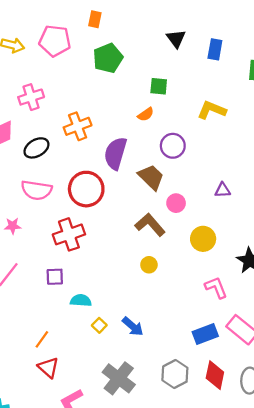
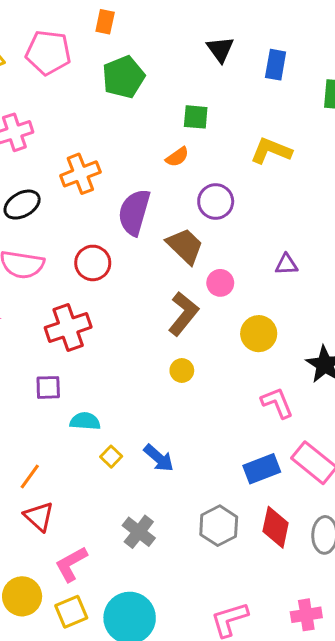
red circle: (86, 189) -> (93, 263), size x0.7
brown L-shape: (150, 225) -> (183, 314), turned 80
gray cross: (119, 378) -> (139, 532), size x0.7

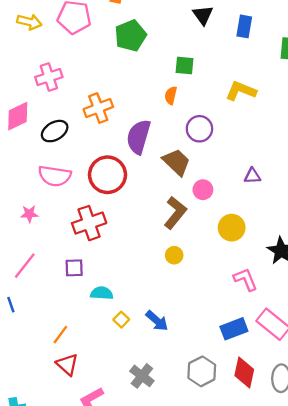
orange semicircle: (177, 157) -> (171, 95), turned 138
red circle: (93, 263) -> (107, 175), size x1.4

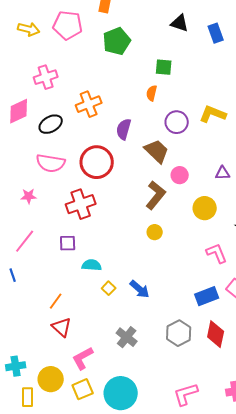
black triangle: (203, 15) -> (180, 23), turned -36
blue rectangle: (244, 26) -> (216, 33), turned -30
yellow L-shape: (241, 91) -> (213, 114), moved
purple semicircle: (139, 137) -> (124, 129), size x0.7
purple triangle: (252, 176) -> (223, 173), moved

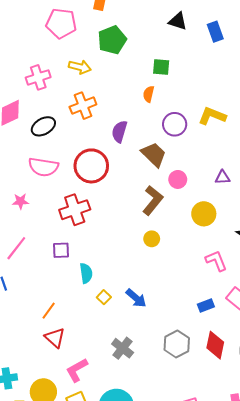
yellow arrow: (29, 29) -> (80, 67), moved
cyan semicircle: (92, 265) -> (86, 273), turned 78
blue rectangle: (207, 296) -> (206, 305), size x0.7

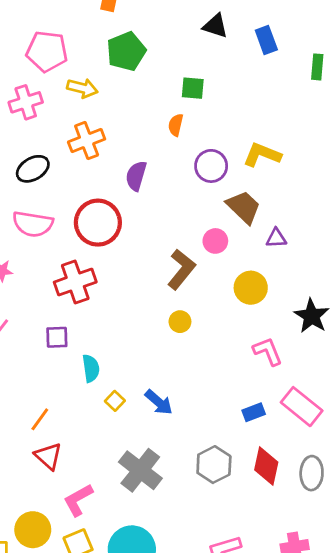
pink pentagon: (61, 23) -> (47, 51), moved
brown trapezoid: (154, 154) -> (244, 207), moved
gray cross: (123, 348) -> (140, 470), size x1.4

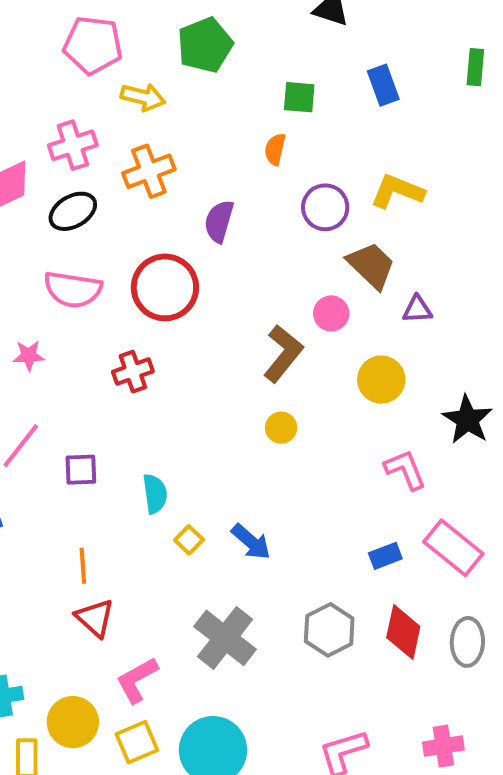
blue rectangle: (266, 40) -> (383, 85), moved
pink cross: (26, 102) -> (73, 145), moved
red cross: (75, 282) -> (133, 372), size x0.7
purple square: (57, 337) -> (81, 470), moved
orange line: (40, 419) -> (83, 566), turned -40

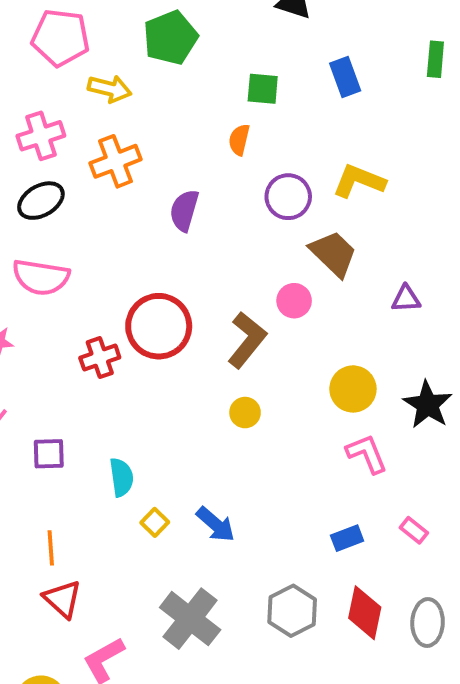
red circle: (165, 287) -> (159, 326), moved
purple triangle: (417, 309) -> (406, 299), moved
yellow circle: (381, 380) -> (353, 389), moved
pink rectangle: (453, 548) -> (414, 530), size x0.5

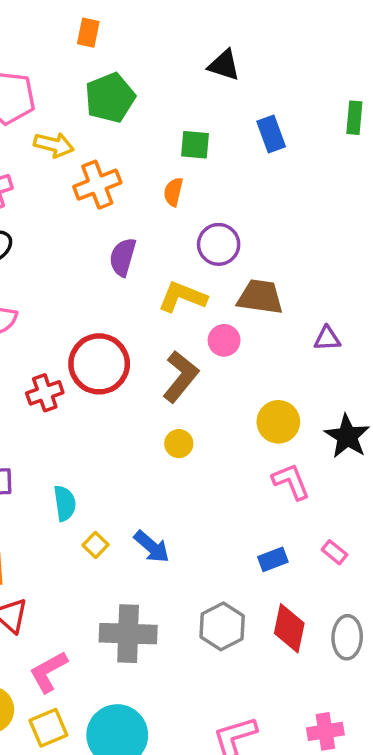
orange cross: (116, 161) -> (97, 185), moved
yellow L-shape: (359, 181) -> (182, 297), moved
brown trapezoid: (333, 254) -> (260, 297), turned -36
gray cross: (190, 619) -> (128, 634), turned -36

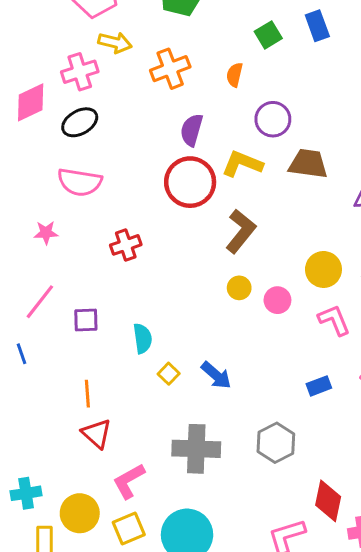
yellow arrow: (54, 145) -> (115, 43), moved
green square: (195, 145) -> (268, 35), moved, turned -36
pink circle: (224, 340) -> (277, 300), moved
red circle: (99, 364) -> (190, 182), moved
red diamond: (289, 628) -> (328, 501), moved

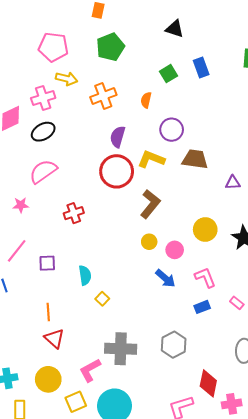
pink semicircle: (80, 182) -> (43, 171), turned 136
pink L-shape: (334, 320) -> (205, 277), moved
blue arrow: (216, 375) -> (165, 278), moved
pink L-shape: (129, 481) -> (90, 370), moved
yellow circle: (80, 513) -> (48, 379), moved

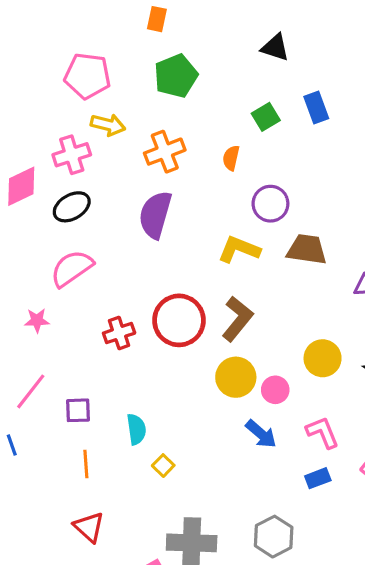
purple semicircle: (118, 137) -> (155, 215), moved, size x1.4
red circle: (117, 171) -> (179, 320), moved
yellow circle: (149, 242) -> (236, 377), size x1.6
orange line: (48, 312) -> (86, 464), moved

